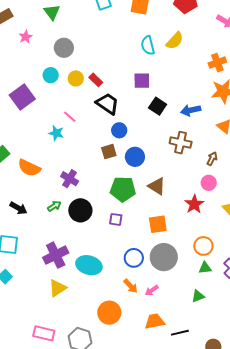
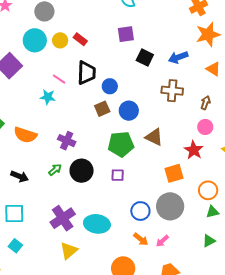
cyan circle: (51, 75) -> (35, 40), size x1.5
black trapezoid: (107, 104) -> (86, 73), moved, turned 65
orange square: (158, 224) -> (174, 173), moved

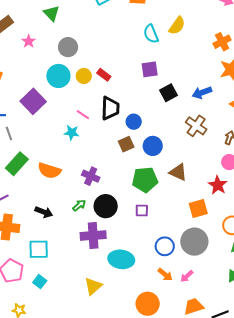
black square: (145, 57) -> (169, 93), turned 36
brown cross: (172, 91) -> (196, 126), turned 30
purple cross: (63, 218) -> (93, 235), moved, turned 30

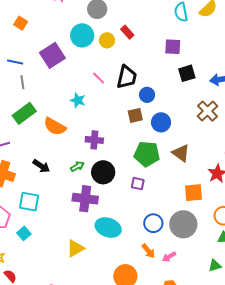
red rectangle: (104, 75) -> (127, 32), moved
cyan star: (72, 133) -> (78, 100), moved
purple cross: (91, 176) -> (94, 140), turned -30

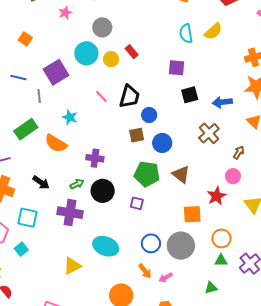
gray line: (22, 82) -> (39, 96), moved
cyan star: (78, 100) -> (70, 117), moved
purple cross: (85, 199) -> (70, 213), moved

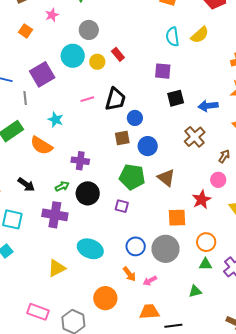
orange square: (25, 39) -> (26, 31), moved
pink line: (101, 97) -> (87, 99), turned -64

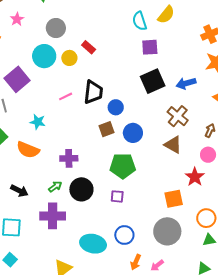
purple square: (163, 71) -> (150, 47), moved
black square: (176, 98) -> (153, 81), size x1.4
brown triangle: (166, 178) -> (173, 145), moved
blue circle: (136, 246) -> (124, 235), moved
orange arrow: (129, 274) -> (136, 262), turned 70

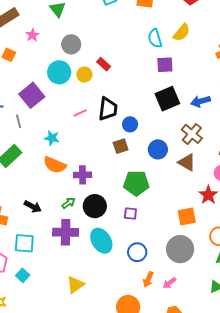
blue circle: (133, 133) -> (158, 149), moved
orange semicircle: (28, 150) -> (55, 165), moved
cyan ellipse: (93, 244) -> (101, 241), moved, turned 45

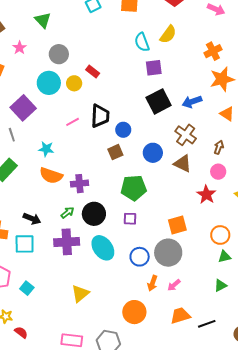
orange square: (187, 217) -> (177, 225), moved
cyan square: (24, 243) -> (25, 244), moved
gray circle: (180, 249) -> (168, 253), moved

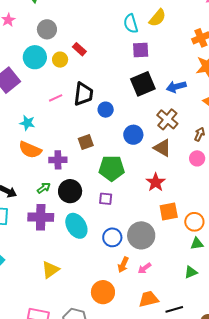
brown square: (115, 152) -> (86, 142), moved
red star: (206, 195) -> (156, 182), moved
orange square: (177, 225) -> (169, 211), moved

